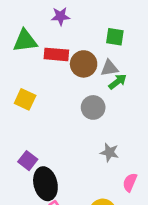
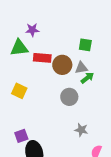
purple star: (60, 16) -> (32, 30), moved
purple square: (28, 161) -> (21, 136), turned 32

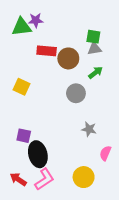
green triangle: (19, 48) -> (22, 27), moved
gray triangle: (81, 68) -> (94, 49), moved
purple square: (21, 136) -> (24, 136), turned 32

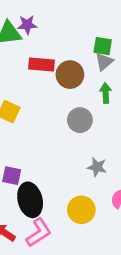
gray triangle: (94, 49) -> (104, 62), turned -32
green arrow: (96, 73) -> (106, 93), turned -56
yellow circle: (84, 177) -> (81, 210), moved

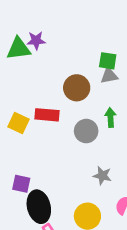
gray triangle: (104, 62) -> (109, 76), turned 30
red rectangle: (41, 65) -> (47, 115), moved
green arrow: (106, 93) -> (110, 118), moved

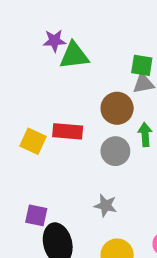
green triangle: (19, 49) -> (74, 56), moved
brown circle: (77, 88) -> (117, 108), moved
gray star: (102, 176) -> (106, 206), moved

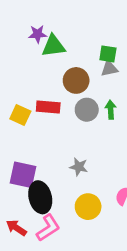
brown circle: (117, 108) -> (76, 80), moved
gray circle: (115, 151) -> (87, 110), moved
purple square: (36, 215) -> (23, 175), size x1.5

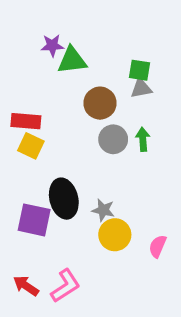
red rectangle: (48, 107) -> (26, 121), moved
black ellipse: (40, 197) -> (64, 199), moved
yellow circle: (88, 207) -> (115, 235), moved

